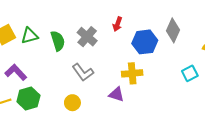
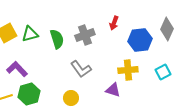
gray cross: (87, 37) -> (85, 35), turned 30
cyan square: (190, 73) -> (163, 72), moved

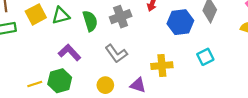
purple L-shape: (17, 69) -> (69, 53), moved
yellow cross: (128, 70) -> (162, 66), moved
purple triangle: (113, 90) -> (138, 85), moved

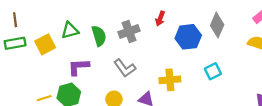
yellow square: (36, 14) -> (45, 44), moved
purple L-shape: (69, 53) -> (78, 67), turned -50

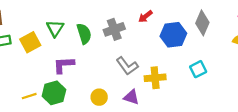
red arrow: (160, 19) -> (145, 16), turned 32
green triangle: (70, 30) -> (55, 28), turned -42
gray L-shape: (125, 68) -> (127, 66), moved

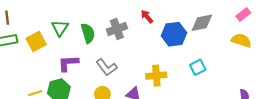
red arrow: (145, 16) -> (147, 17), turned 88
gray diamond: (202, 23) -> (202, 23), turned 55
gray L-shape: (127, 66) -> (107, 67), moved

